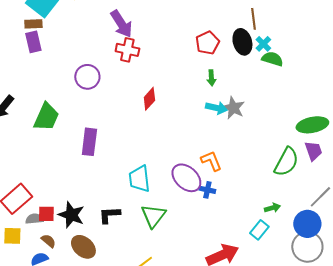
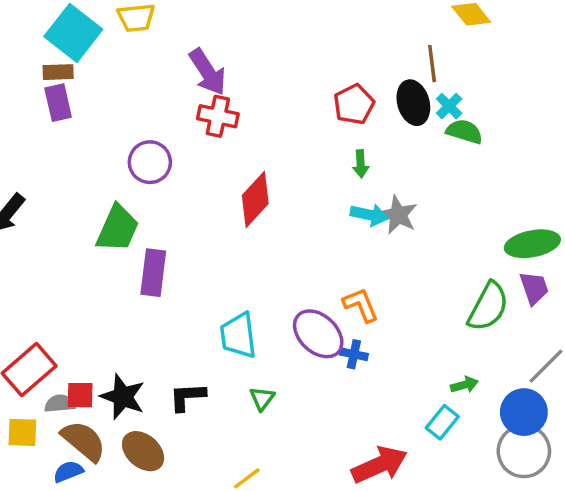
red diamond: (149, 99) -> (255, 200), size x1.4
green trapezoid: (46, 117) -> (118, 228), moved
green triangle: (153, 216) -> (262, 398), size x0.6
brown semicircle: (48, 241) -> (84, 441), size x1.8

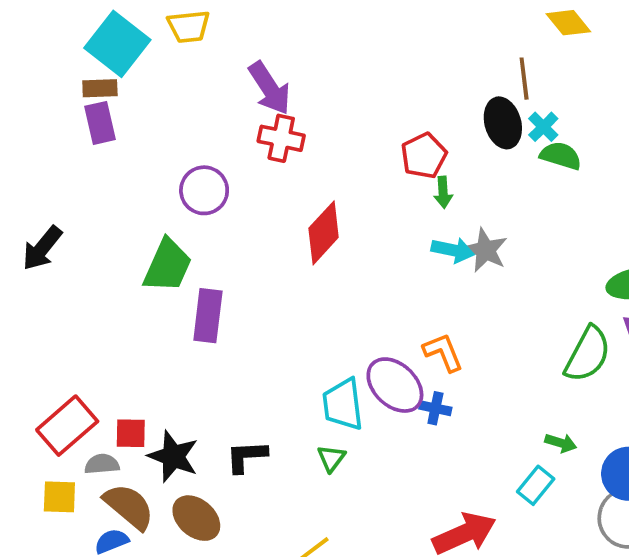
red pentagon: (354, 104) -> (424, 156), moved
cyan trapezoid: (238, 336) -> (343, 404), moved
green arrow: (464, 385) -> (561, 443), turned 32
red square: (80, 395) -> (131, 433), moved

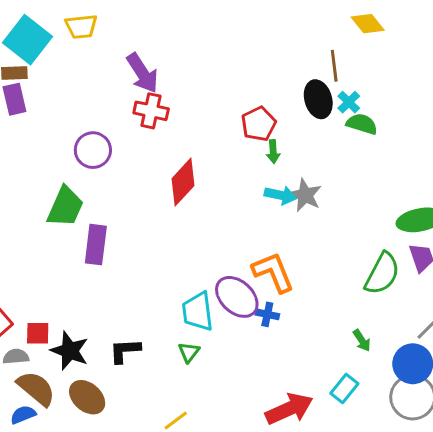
orange L-shape: (443, 352) -> (273, 272), size x1.4
green arrow: (561, 443) -> (362, 341), turned 40
cyan rectangle: (536, 485) -> (344, 388), moved

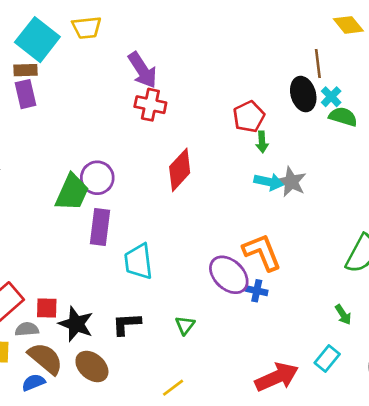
purple circle: (93, 150) -> (97, 178), moved
cyan trapezoid: (198, 311) -> (138, 261), moved

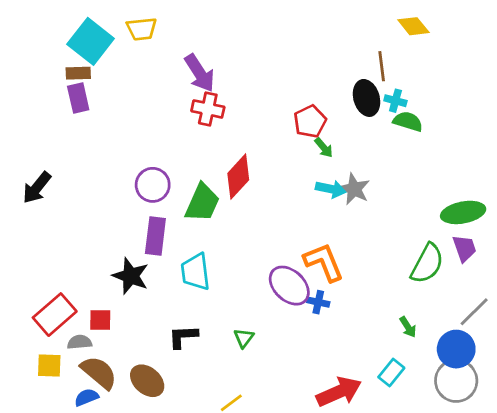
cyan cross: (331, 97) -> (395, 101), turned -30
green arrow: (262, 142) -> (324, 148), turned -36
green trapezoid: (72, 192) -> (202, 203), moved
black star: (76, 324) -> (131, 276), moved

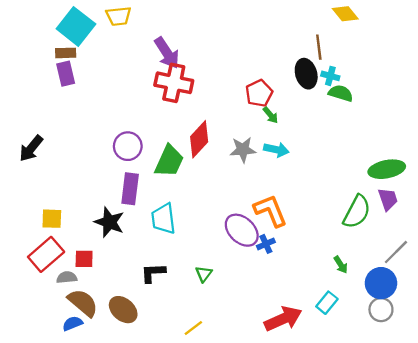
red cross: (208, 109) -> (174, 83), size x1.4
gray star: (354, 189) -> (243, 150), moved, turned -30
blue cross: (318, 302) -> (266, 244), turned -36
yellow square: (49, 366) -> (52, 219), moved
gray circle: (456, 381) -> (381, 310), size x0.7

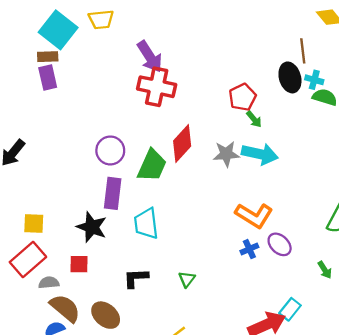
cyan arrow: (276, 150) -> (260, 154), size x1.4
orange L-shape: (270, 211) -> (254, 215), turned 144
purple ellipse: (242, 230) -> (280, 244), moved, size x0.7
red square: (84, 259) -> (79, 264), moved
cyan rectangle: (327, 303) -> (290, 309), moved

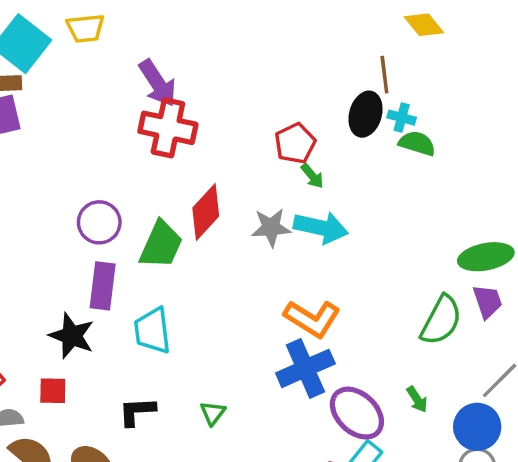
black ellipse: (290, 77) -> (366, 114), turned 32
purple ellipse: (280, 244) -> (357, 413), moved, size x1.5
blue cross: (249, 249) -> (305, 368), size x2.0

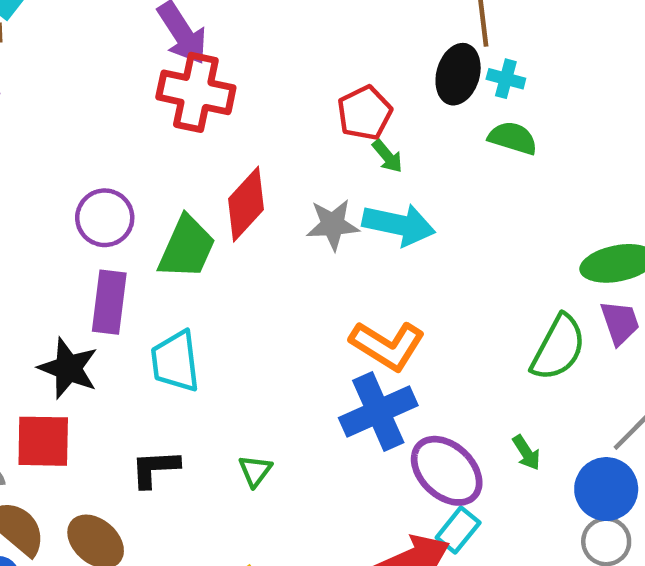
green semicircle: (417, 143) -> (513, 138), moved
red square: (53, 391) -> (43, 441), size x1.5

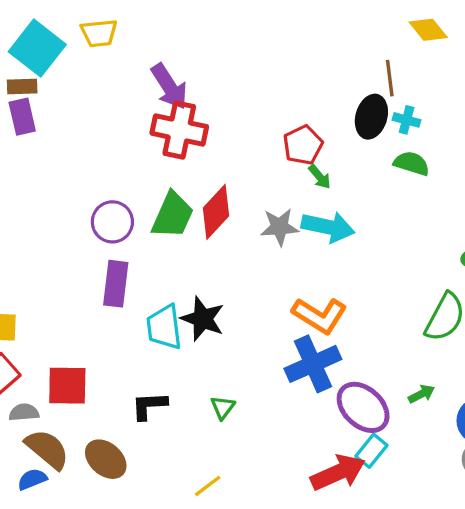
green trapezoid: (187, 247) -> (173, 215), moved
black star: (68, 368) -> (203, 319), moved
green arrow: (526, 453) -> (422, 394), turned -84

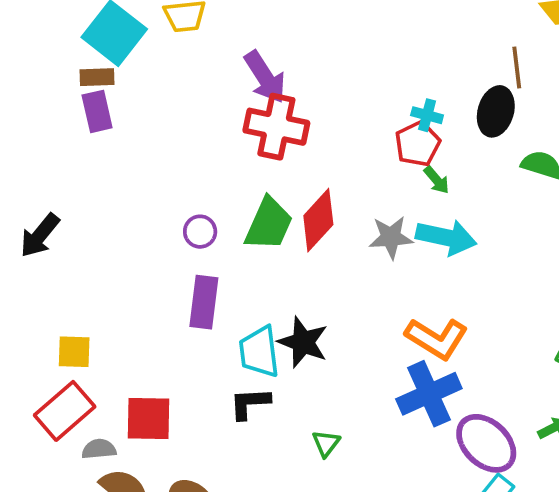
cyan cross: (407, 120) -> (427, 115), moved
purple circle: (112, 222) -> (200, 232), size x0.7
black L-shape: (149, 406) -> (250, 403), moved

